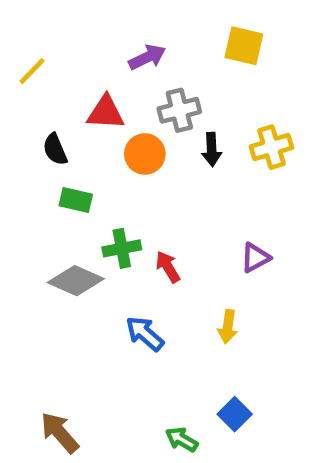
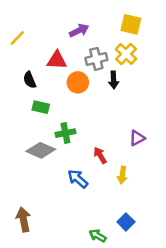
yellow cross: (271, 147) -> (126, 54), moved, turned -30
red arrow: (168, 267) -> (100, 155), moved
brown arrow: (60, 433) -> (23, 220), moved, turned 30

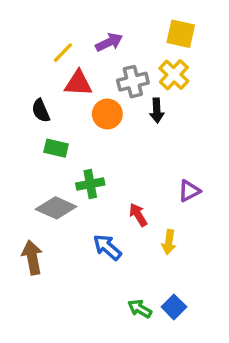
yellow line: (17, 38) -> (63, 53), moved
brown arrow: (23, 220) -> (32, 257), moved
green arrow: (98, 236) -> (140, 309), moved

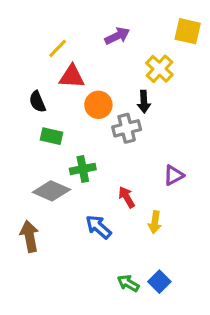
yellow square: (181, 34) -> (188, 31), moved
purple arrow: (109, 42) -> (117, 36), moved
gray cross: (133, 82) -> (127, 128), moved

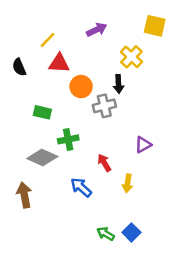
black semicircle: (37, 102) -> (19, 67), moved

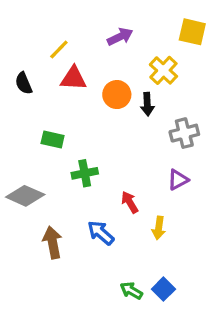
orange circle: (81, 87) -> (117, 95), moved
gray cross: (104, 106) -> (184, 133), moved
gray diamond: (42, 158) -> (25, 196), moved
brown arrow: (24, 195) -> (53, 242), moved

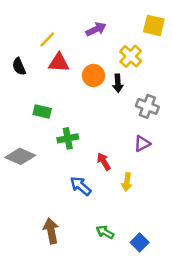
gray cross: (184, 133) -> (147, 106), turned 35
brown arrow: (53, 242) -> (51, 231), moved
blue square: (163, 289) -> (140, 242), moved

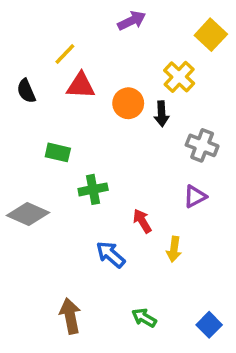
yellow square: (154, 25) -> (211, 35), turned 30
purple arrow: (96, 29) -> (132, 21), moved
blue square: (140, 242) -> (209, 325), moved

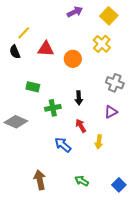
yellow square: (211, 35) -> (109, 16), moved
yellow line: (65, 54) -> (24, 33), moved
black arrow: (162, 114) -> (79, 98), moved

